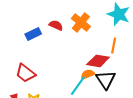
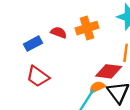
orange cross: (81, 22) -> (87, 28), turned 36
red trapezoid: (25, 73) -> (38, 76), moved

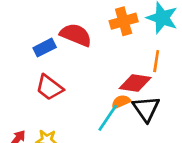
orange cross: (87, 28) -> (124, 21), moved
red semicircle: (59, 32) -> (76, 35), size x1.6

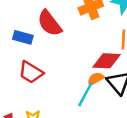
red semicircle: (76, 35) -> (50, 23), turned -144
blue rectangle: (45, 48) -> (23, 37), turned 48

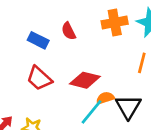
red semicircle: (50, 23) -> (69, 31), size x0.6
red diamond: (107, 61) -> (85, 80), moved

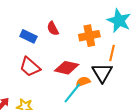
orange cross: (115, 22) -> (89, 36), moved
black triangle: (128, 107) -> (102, 73), moved

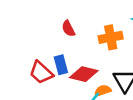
blue rectangle: (28, 36) -> (61, 65), moved, turned 49

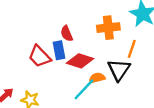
red semicircle: (68, 28) -> (67, 34), moved

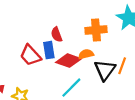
orange line: (132, 49) -> (122, 66), moved
orange semicircle: (97, 78) -> (86, 54), moved

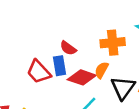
red semicircle: (57, 35) -> (68, 48), turned -32
orange semicircle: (86, 54) -> (102, 70), turned -48

